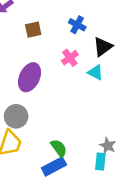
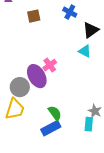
pink cross: (70, 58) -> (50, 65), moved
purple ellipse: (30, 77) -> (37, 76), moved, turned -55

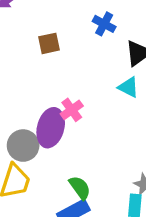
brown square: (34, 16) -> (49, 43), moved
purple ellipse: (37, 76) -> (51, 128), turned 45

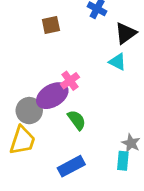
purple ellipse: (51, 128) -> (52, 96), turned 44
green semicircle: (80, 188) -> (77, 120), moved

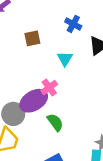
cyan triangle: (117, 62) -> (65, 59), moved, turned 35

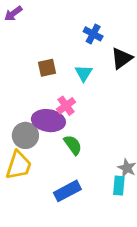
brown square: (32, 38) -> (47, 68), moved
purple ellipse: (34, 101) -> (48, 121), turned 40

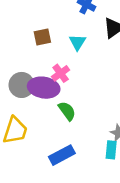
gray circle: (25, 135) -> (22, 85), moved

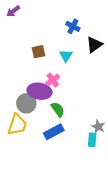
gray circle: (22, 85) -> (26, 103), moved
blue rectangle: (62, 155) -> (54, 132), moved

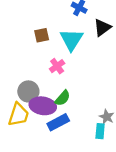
cyan triangle: (66, 56) -> (71, 40), size x1.6
purple ellipse: (40, 91) -> (43, 106), moved
green semicircle: (58, 109) -> (63, 98), turned 77

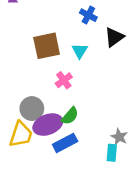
brown square: (42, 35) -> (47, 46), size x1.6
cyan triangle: (71, 40) -> (80, 51), size x0.6
purple ellipse: (43, 106) -> (48, 125), turned -30

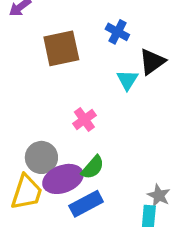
brown square: (47, 46) -> (61, 48), moved
cyan triangle: (80, 51) -> (127, 80), moved

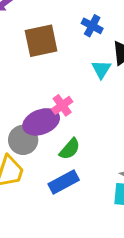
purple ellipse: (63, 179) -> (41, 122), moved

